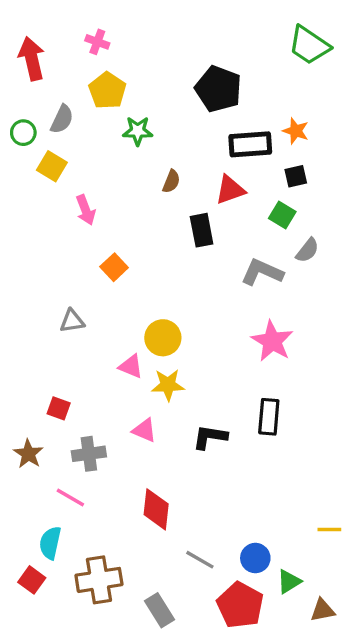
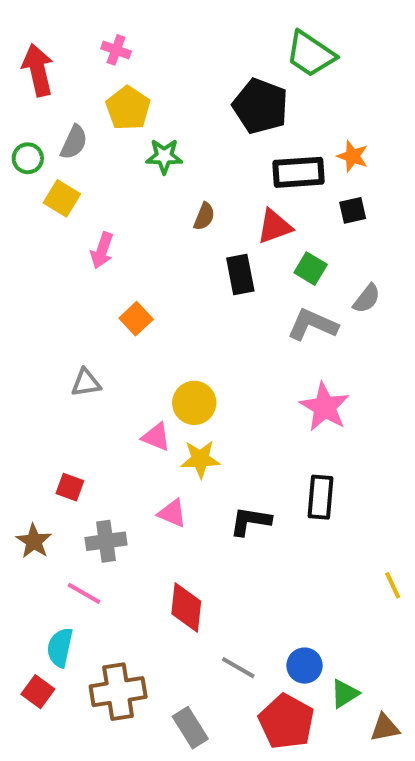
green trapezoid: (309, 45) -> (311, 54), moved
pink arrow: (86, 210) -> (102, 250), turned 40
green square: (282, 215) -> (311, 269), moved
yellow line: (329, 529) -> (393, 585), moved, turned 65

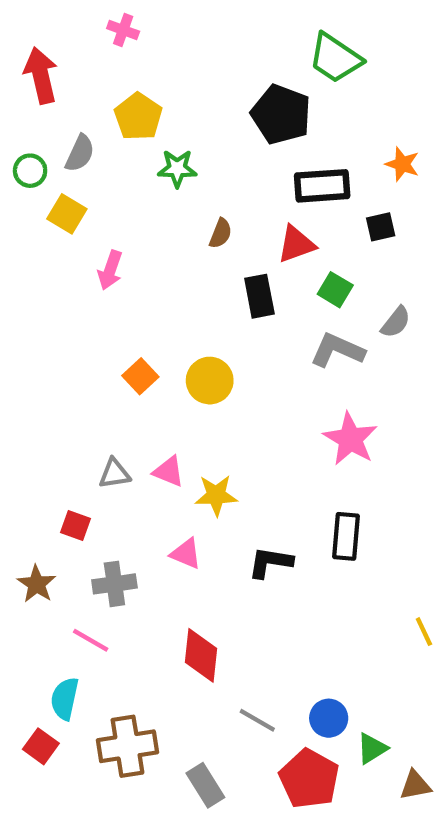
pink cross: (116, 50) -> (123, 30), moved
orange star: (353, 156) -> (402, 164), moved
orange square: (136, 319) -> (140, 376), moved
gray triangle: (86, 383) -> (114, 474), moved
yellow circle: (194, 403) -> (210, 381), moved

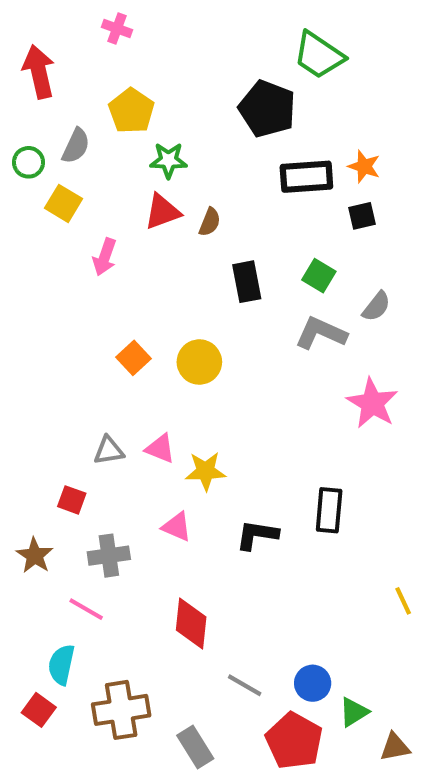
orange star: (402, 164) -> (364, 166), moved
red triangle: (296, 244) -> (162, 212), moved
pink star: (350, 439) -> (372, 403), moved

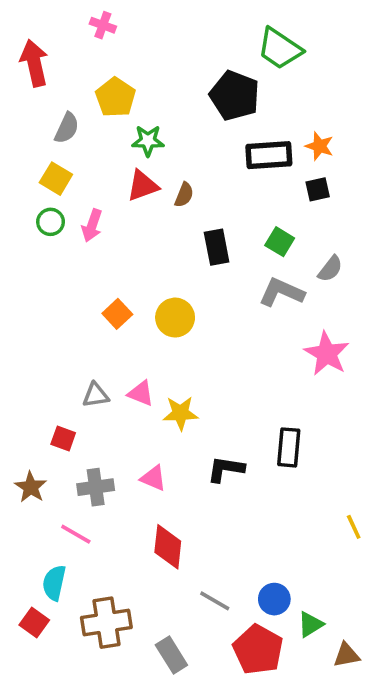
green circle: (28, 162) -> (51, 222), moved
pink triangle: (177, 527) -> (153, 478), moved

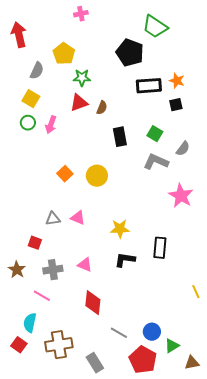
pink cross: (103, 25) -> (81, 14), moved, turned -32
yellow star: (180, 413) -> (120, 229), moved

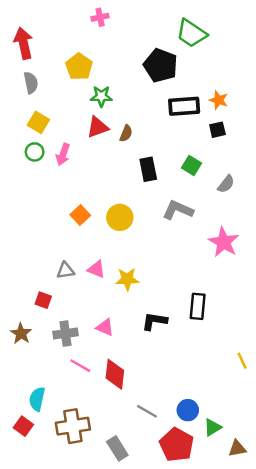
gray semicircle: (37, 71) -> (31, 83), moved, turned -36
gray L-shape: (156, 162) -> (178, 210), moved
yellow star: (120, 229) -> (127, 279), moved
pink line: (42, 296) -> (80, 366), moved

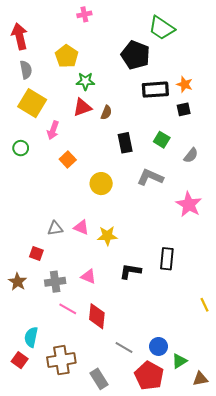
yellow square: (38, 122) -> (32, 103), size x1.5
green circle: (35, 152) -> (21, 148), moved
orange square: (80, 215) -> (68, 160), moved

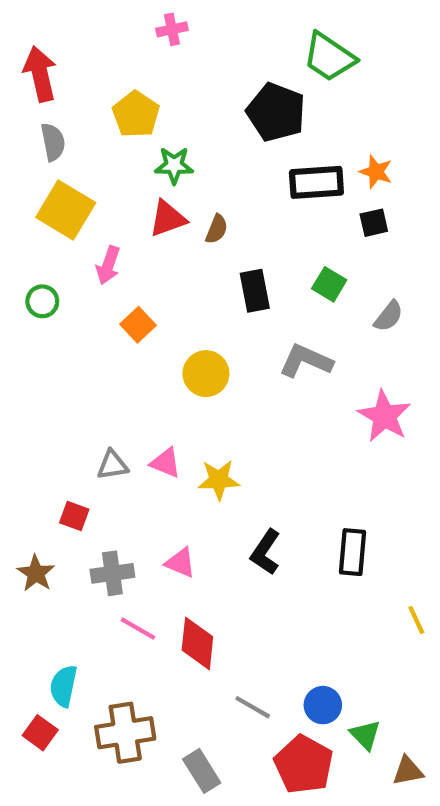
black rectangle: (167, 259) -> (353, 552), moved
black L-shape: (130, 271) -> (265, 552), turned -65
green triangle: (179, 361) -> (365, 735), turned -42

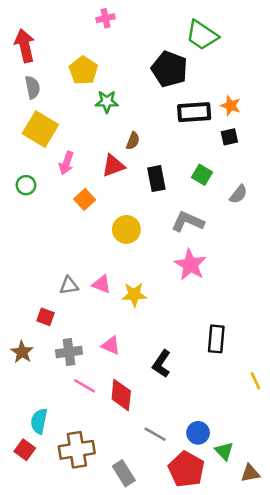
red triangle: (168, 218) -> (113, 166), moved
pink star: (384, 416) -> (190, 265), moved
black L-shape: (265, 552) -> (162, 364), moved

